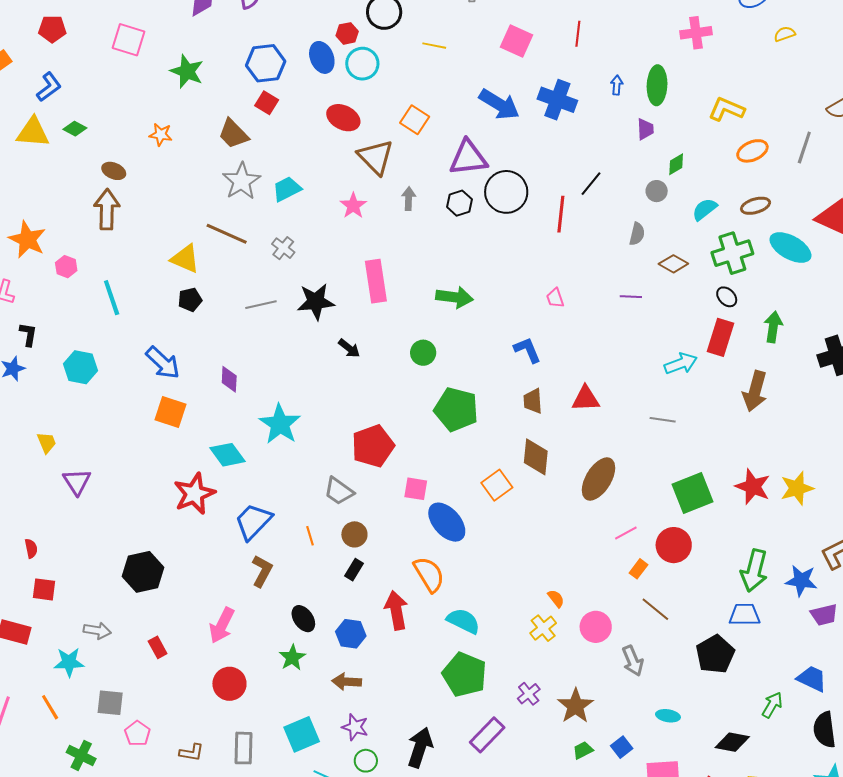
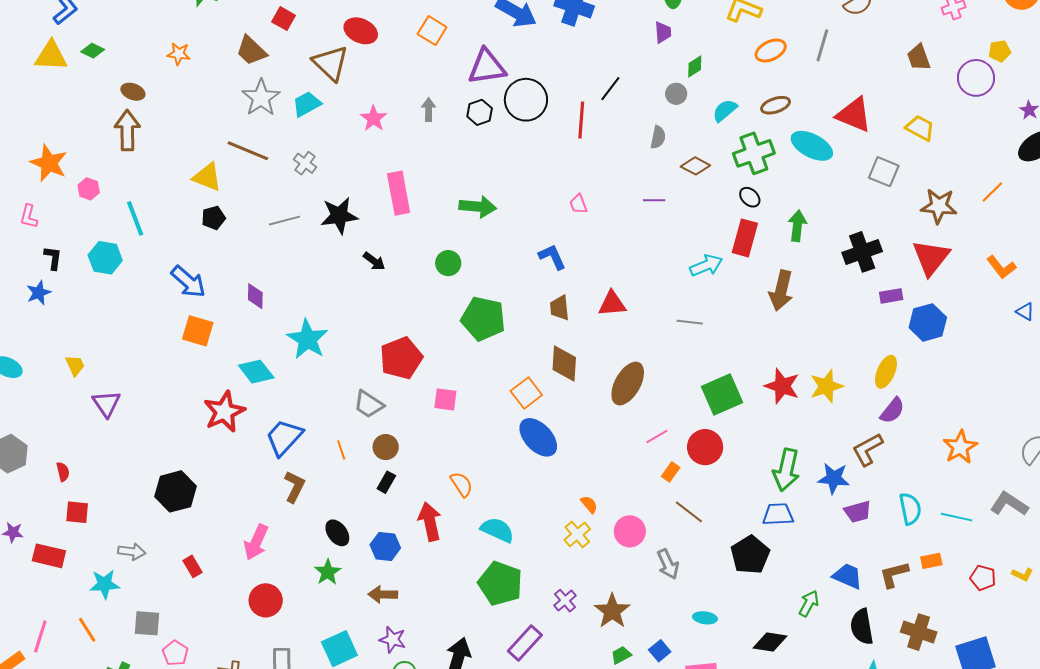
brown triangle: (376, 157) -> (331, 63), moved
cyan hexagon: (81, 367) -> (105, 258), moved
blue ellipse: (447, 522) -> (538, 437), moved
orange semicircle: (429, 574) -> (461, 484), size x0.7

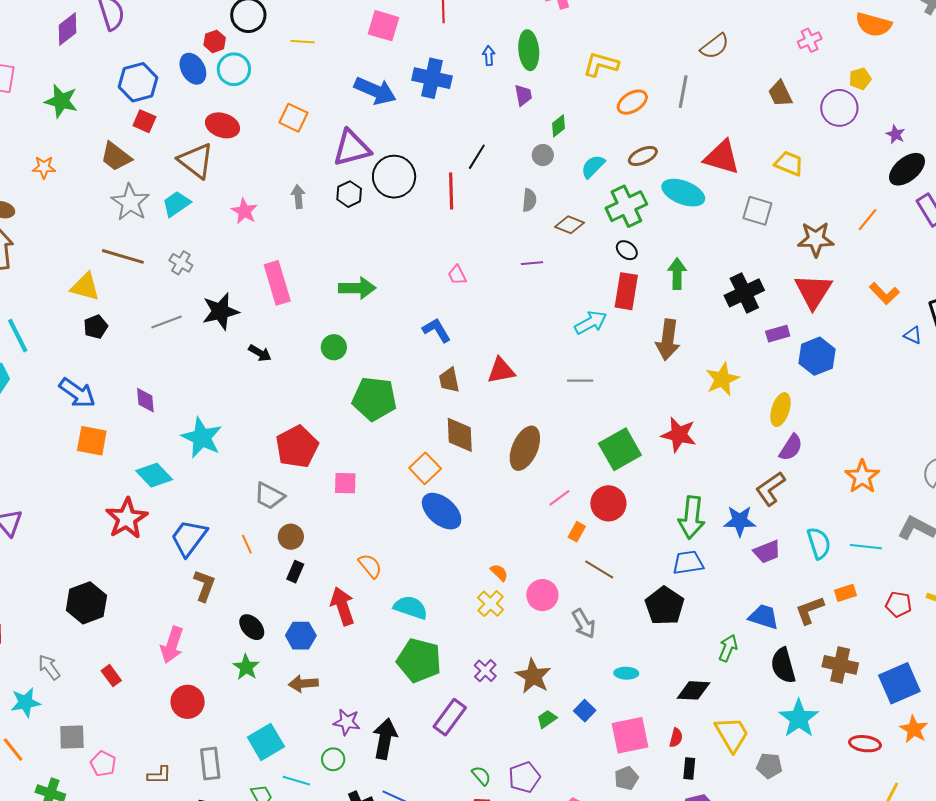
yellow star: (826, 386) -> (722, 379), moved
gray arrow: (132, 552) -> (49, 667), turned -128
purple star: (393, 640) -> (347, 722), moved

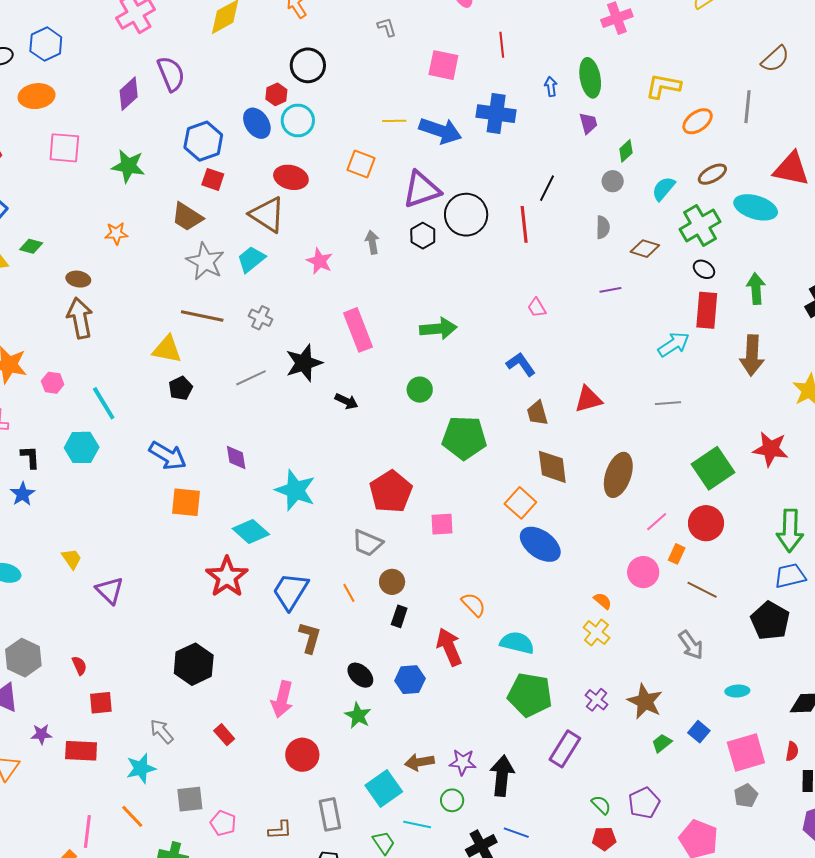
yellow line: (303, 42) -> (394, 121), moved
pink circle: (542, 595) -> (643, 572), moved
brown arrow: (303, 684) -> (419, 762), moved

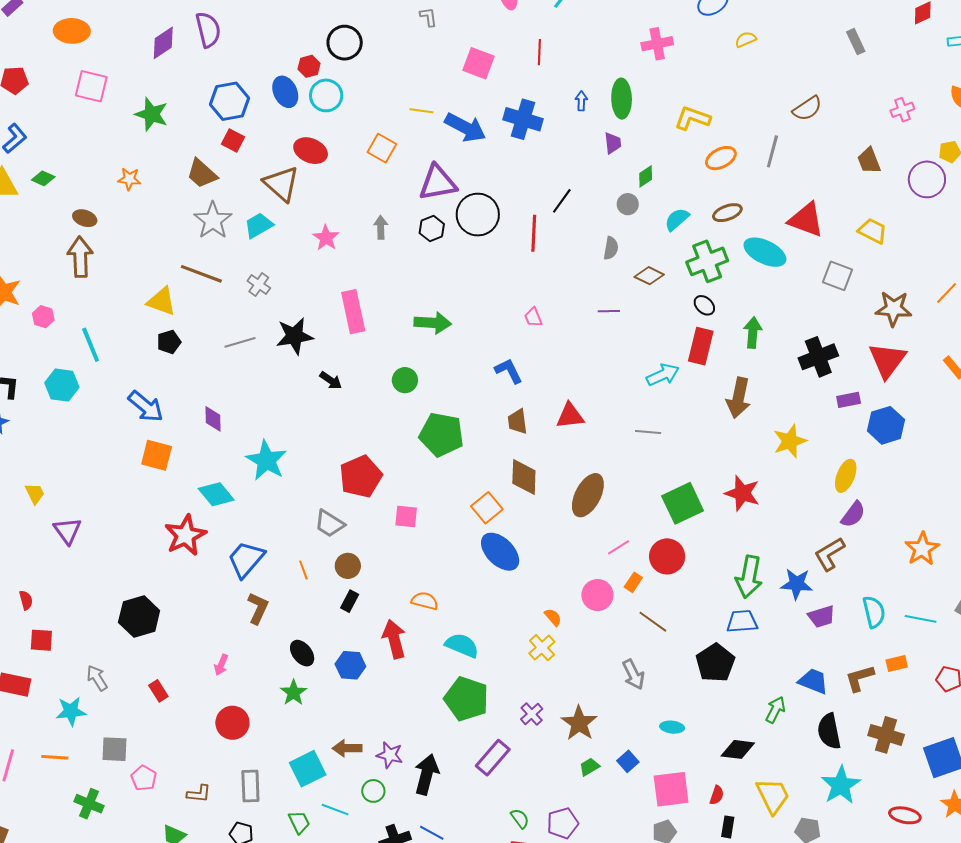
orange semicircle: (473, 605) -> (425, 601), turned -40
pink arrow: (282, 699) -> (221, 665), size x0.6
orange line: (132, 816) -> (55, 757), turned -52

